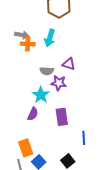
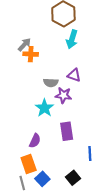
gray arrow: (22, 35) -> (24, 45), turned -56
cyan arrow: (50, 38) -> (72, 39), moved
purple semicircle: (33, 114) -> (35, 141), moved

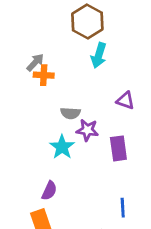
purple triangle: (74, 75) -> (125, 100), moved
purple rectangle: (67, 131) -> (118, 148), moved

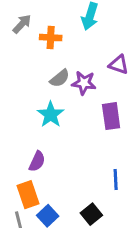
orange cross: (44, 75) -> (51, 38), moved
gray semicircle: (70, 113) -> (60, 78), turned -42
purple star: (87, 130) -> (84, 83), moved

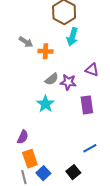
gray arrow: (22, 24) -> (26, 42), turned 80
purple semicircle: (37, 161) -> (23, 137), moved
blue line: (116, 179) -> (90, 148), turned 64

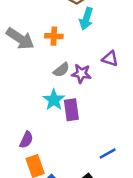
gray arrow: (26, 42) -> (20, 39), moved, size x1.6
purple rectangle: (87, 105) -> (71, 110), moved

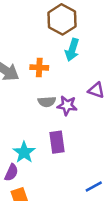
gray semicircle: (61, 70) -> (47, 102), turned 35
cyan star: (54, 100) -> (24, 152), moved

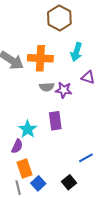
cyan arrow: (72, 50) -> (76, 52), moved
orange cross: (39, 67) -> (40, 58), size x1.6

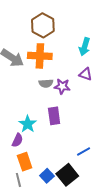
brown hexagon: (59, 18) -> (43, 25), moved
cyan arrow: (76, 52) -> (85, 47), moved
black square: (69, 182) -> (67, 175), size x1.5
blue square: (38, 183) -> (47, 176), moved

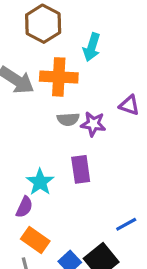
brown hexagon: (43, 25) -> (43, 24), moved
cyan arrow: (85, 47) -> (92, 47), moved
orange rectangle: (25, 162) -> (35, 240), turned -36

